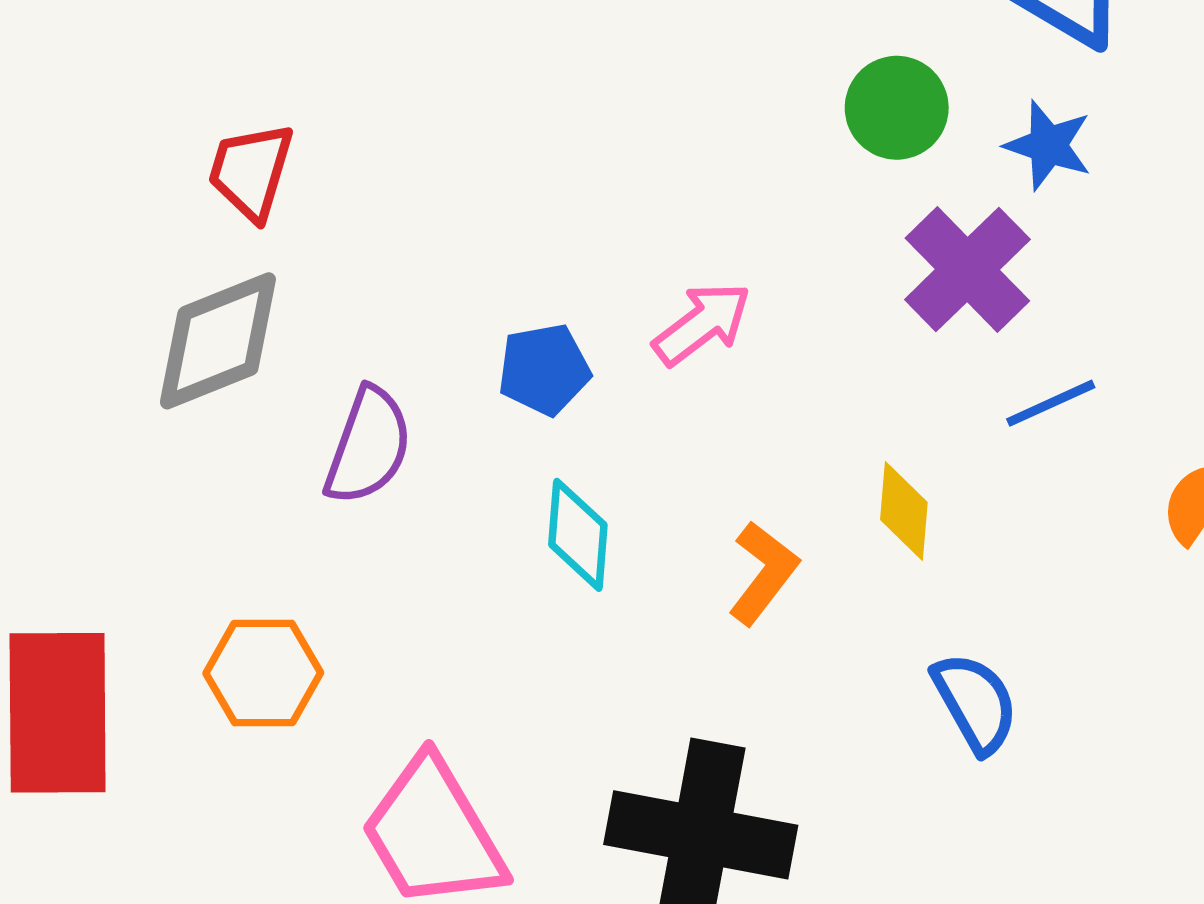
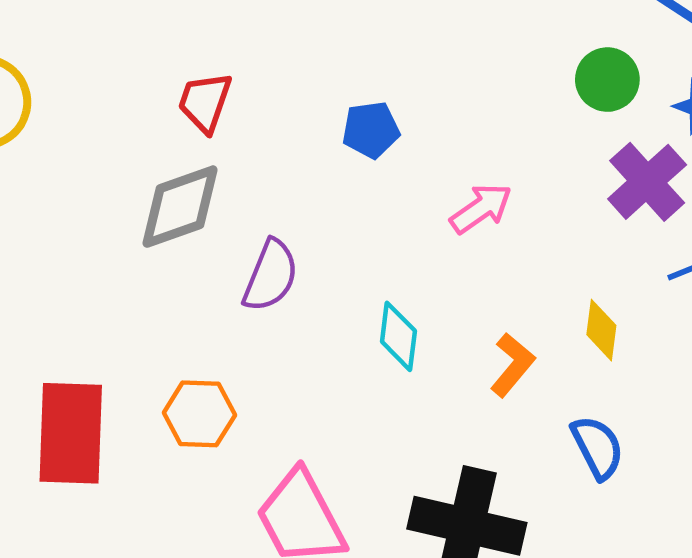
blue pentagon: (544, 369) -> (371, 130), moved
blue semicircle: (975, 703) -> (597, 447), moved

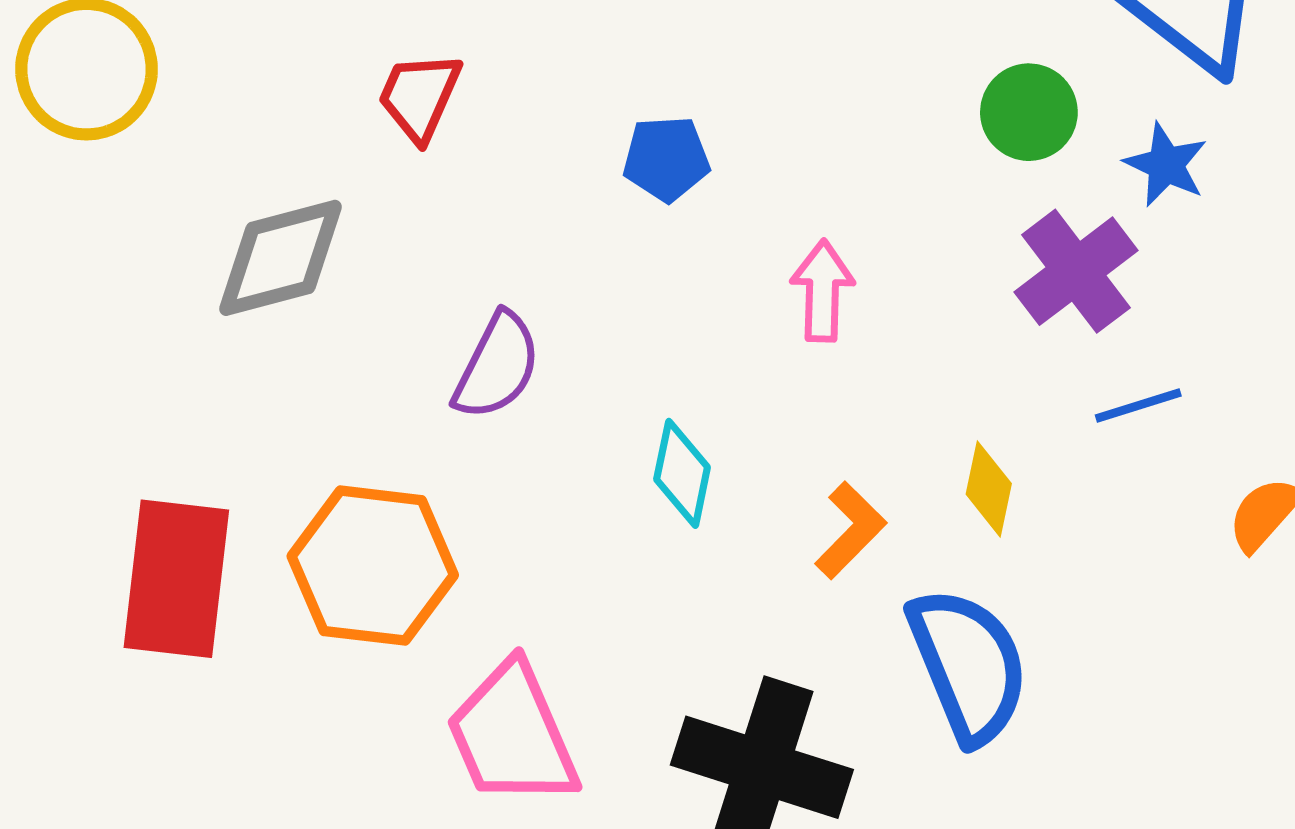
gray diamond: (180, 207) -> (280, 258), moved
pink arrow: (481, 208) -> (822, 291), turned -58
orange hexagon: (199, 414) -> (373, 566), size x1.5
blue semicircle: (597, 447) -> (968, 665), size x1.6

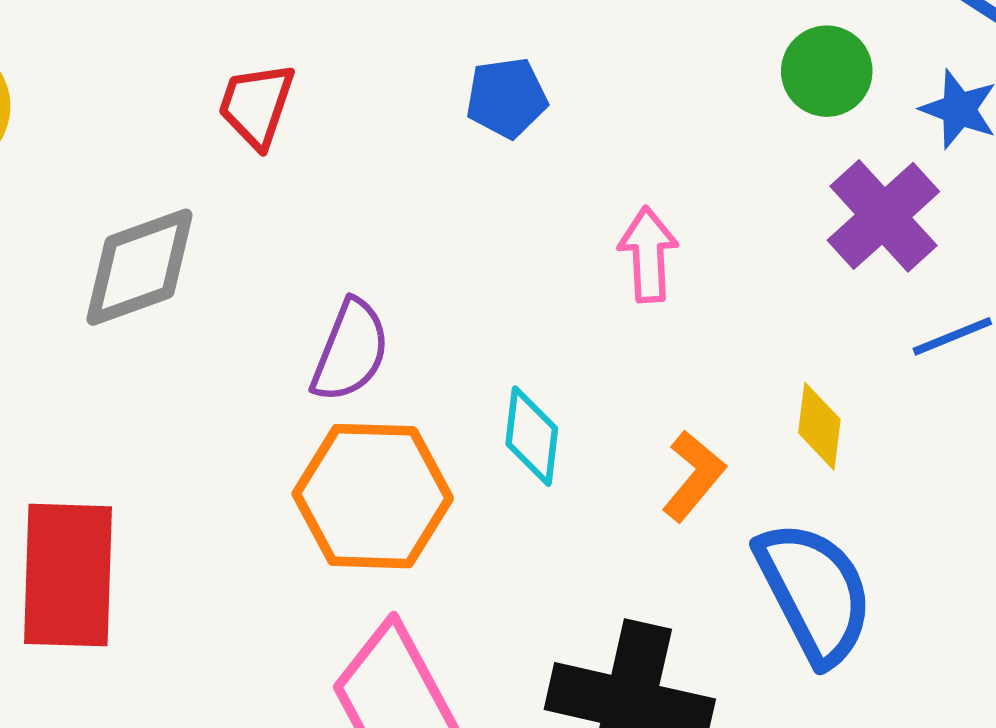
blue pentagon: (666, 159) -> (507, 98), moved
orange hexagon: (373, 566) -> (373, 496), moved

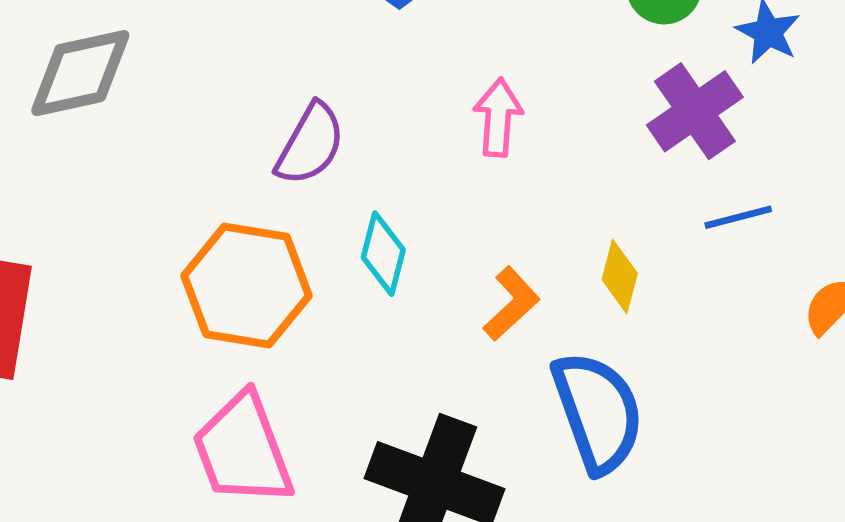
purple semicircle: (350, 351) -> (310, 144), moved

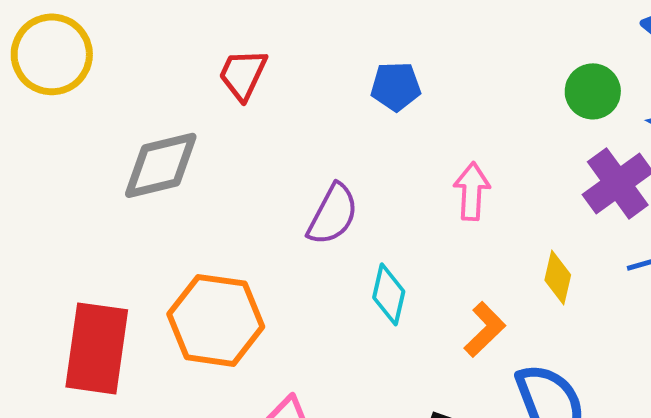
yellow diamond: (620, 276) -> (558, 277), moved
orange hexagon: (246, 286) -> (216, 320), moved

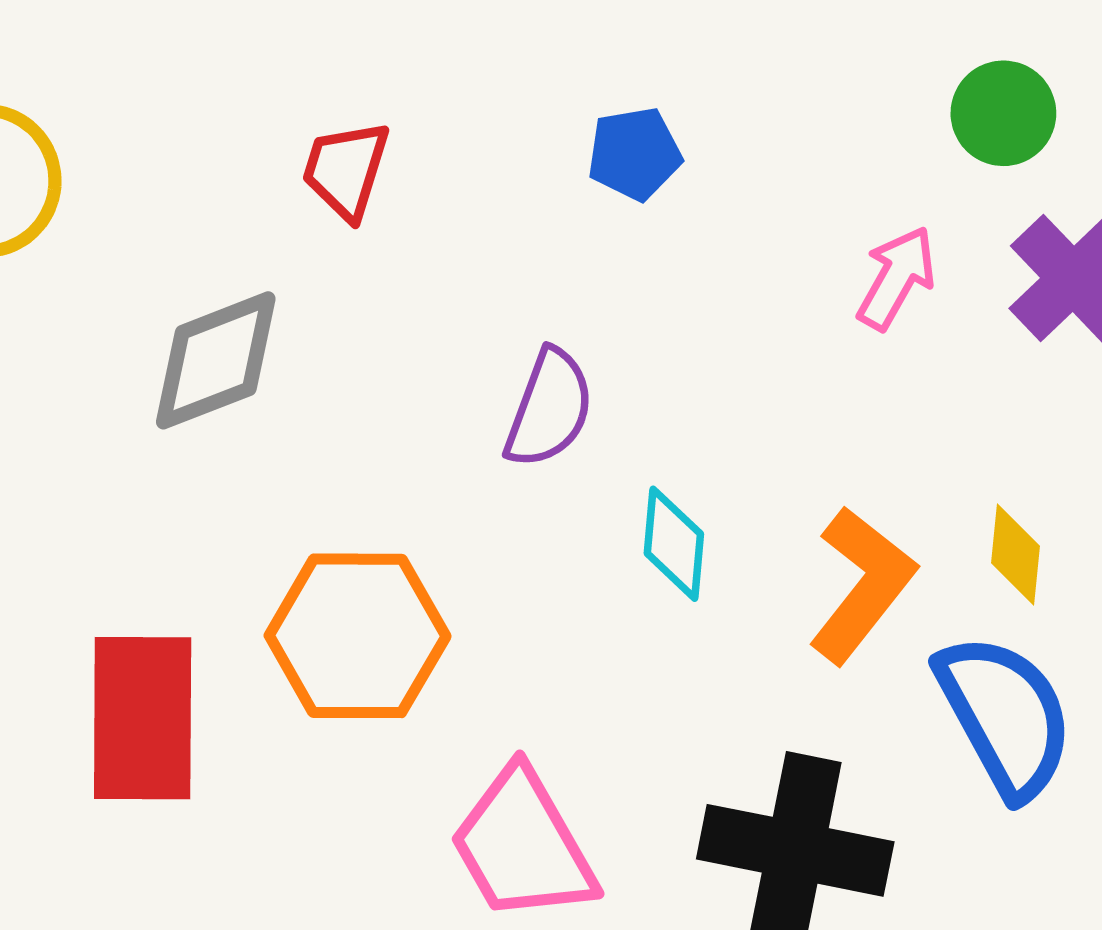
pink arrow: (472, 191) -> (896, 278), moved, turned 34
yellow diamond: (558, 277) -> (1016, 554), moved
orange L-shape: (485, 329) -> (862, 585), size x1.5

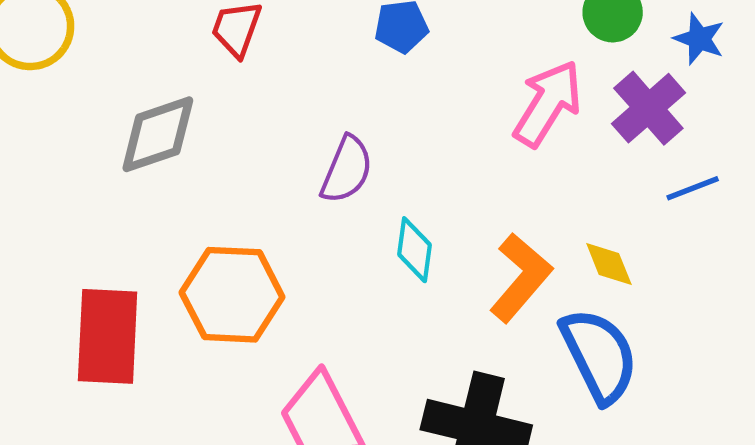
pink arrow: (896, 278) -> (548, 104), size x1.5
yellow diamond: (1016, 554) -> (609, 264), turned -30

